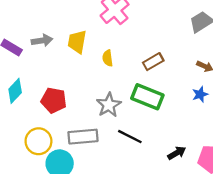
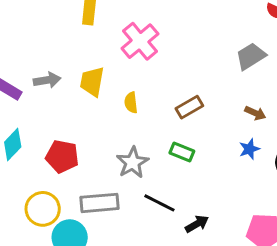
green rectangle: (147, 97) -> (182, 152), size x0.6
black arrow: (177, 153) -> (197, 224), moved

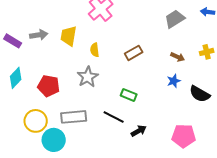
green rectangle: (182, 152) -> (129, 95), moved
gray star: (132, 162) -> (88, 77), moved

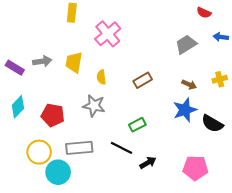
gray star: (88, 77) -> (94, 106), turned -30
blue star: (174, 81) -> (185, 110), size x1.6
green rectangle: (129, 95) -> (137, 125), turned -49

